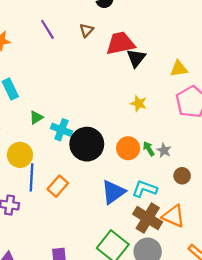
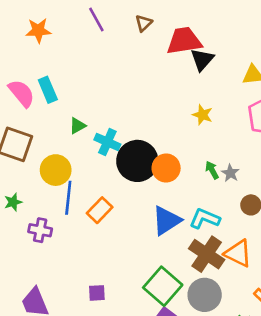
orange circle: (128, 148) -> (166, 168), moved

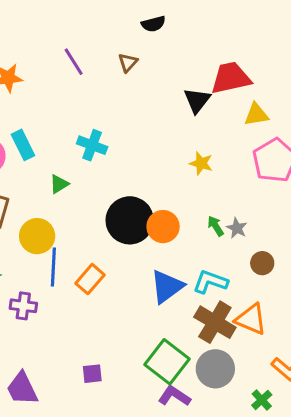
red trapezoid: (184, 41) -> (231, 78), moved
cyan cross: (107, 142) -> (92, 145), moved

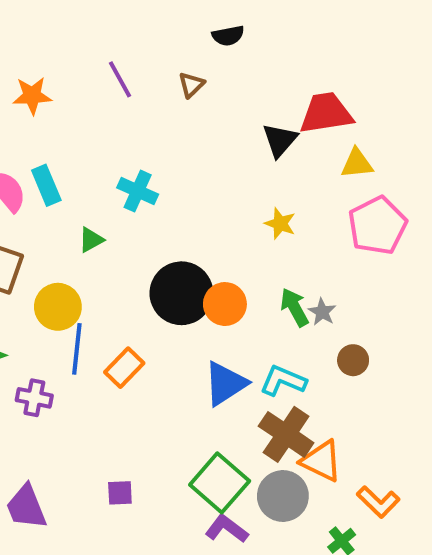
green arrow: (216, 226) -> (294, 307), size x1.4
orange triangle: (251, 319) -> (321, 461), moved

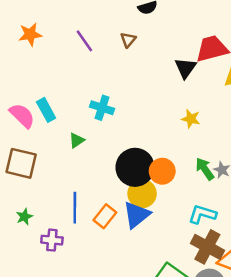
orange star: (32, 96) -> (30, 34), moved
yellow circle: (58, 307) -> (142, 194), moved
blue triangle: (225, 384) -> (136, 215), moved

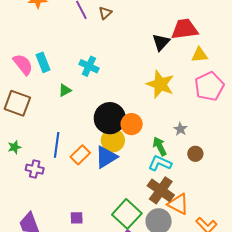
brown triangle: (128, 40) -> (105, 13), moved
yellow star: (191, 119) -> (160, 84), size x1.8
green arrow: (205, 169) -> (160, 146), moved

